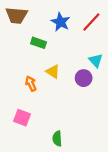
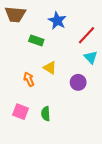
red line: (91, 22) -> (86, 35), moved
purple circle: (84, 78) -> (78, 82), moved
green semicircle: (57, 139) -> (46, 114), moved

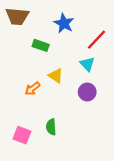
cyan triangle: (91, 57) -> (87, 64), moved
orange arrow: (29, 79) -> (32, 89), turned -104
pink square: (21, 112) -> (22, 135), moved

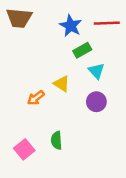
red line: (97, 40) -> (107, 23), moved, turned 45
green rectangle: (41, 45) -> (82, 50), moved, turned -49
pink square: (22, 135) -> (24, 149), turned 30

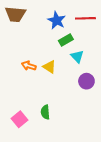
orange arrow: (36, 98) -> (29, 66), moved, turned 56
purple circle: (96, 102) -> (86, 81), moved

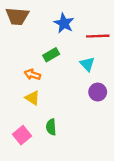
red line: (85, 18) -> (98, 36), moved
green rectangle: (66, 40) -> (51, 55), moved
yellow triangle: (49, 67) -> (32, 98), moved

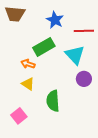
green rectangle: (51, 55) -> (44, 47), size x1.5
cyan triangle: (87, 64) -> (75, 55), size x1.5
green semicircle: (51, 127) -> (53, 101), moved, size x1.5

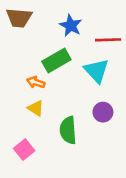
purple circle: (84, 79) -> (103, 112), moved

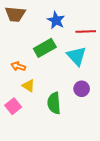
orange arrow: (36, 82) -> (18, 66), moved
pink square: (24, 150) -> (13, 106), moved

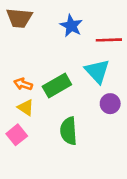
green rectangle: (45, 48) -> (57, 85), moved
yellow triangle: (28, 86) -> (26, 108), moved
purple circle: (82, 89) -> (110, 104), moved

